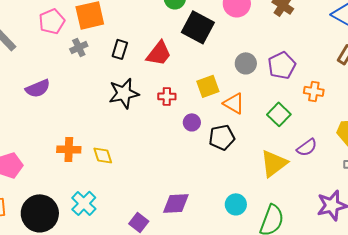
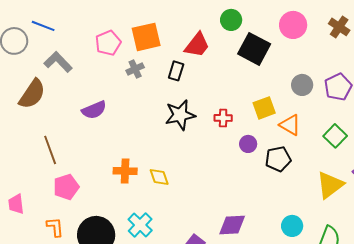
red trapezoid: (159, 53) -> (197, 45), moved

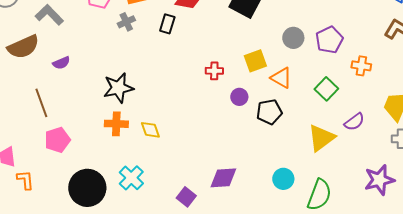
brown semicircle: (32, 94) -> (23, 47), turned 32
purple semicircle: (94, 110) -> (61, 63), moved, size x0.7
black star: (180, 115) -> (118, 88), moved
orange L-shape: (55, 227) -> (25, 180), moved

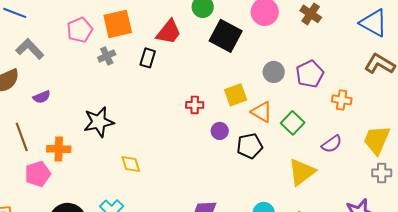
green square: (326, 89) -> (293, 123), moved
purple semicircle: (354, 122) -> (332, 144), moved
orange cross: (116, 124) -> (59, 149), moved

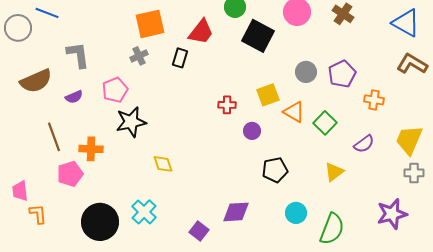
pink pentagon: (80, 30) -> (115, 90), moved
gray L-shape: (30, 49) -> (78, 55), moved, turned 36
black pentagon: (250, 146) -> (275, 170), moved
yellow triangle: (302, 172) -> (334, 172), size x0.7

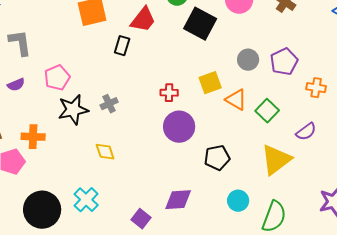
gray cross: (139, 56) -> (109, 104), moved
purple circle: (252, 131) -> (179, 127), moved, size x1.8
yellow triangle: (334, 172) -> (276, 160), size x1.6

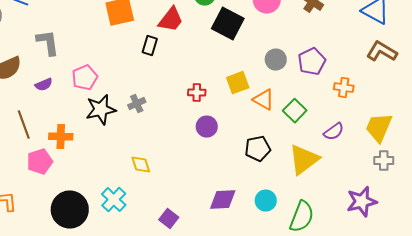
purple circle: (179, 127) -> (207, 127), size x0.7
yellow diamond: (105, 152) -> (141, 165), moved
black pentagon: (217, 158) -> (258, 149), moved
purple diamond: (178, 200) -> (223, 200), moved

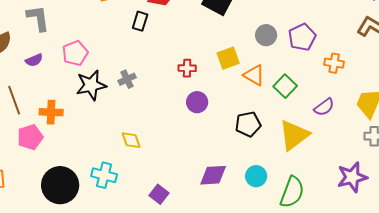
cyan cross: (114, 200) -> (104, 175), turned -30

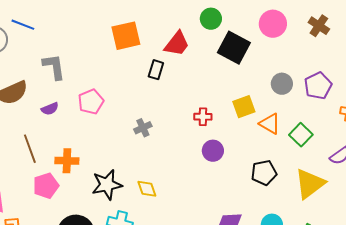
black star: (91, 85) -> (107, 185), moved

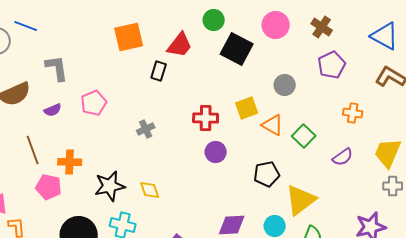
purple pentagon: (318, 86) -> (332, 65), moved
red cross: (203, 117) -> (206, 118), size x1.4
yellow triangle: (310, 184) -> (301, 200), moved
pink pentagon: (46, 186) -> (49, 187), turned 30

